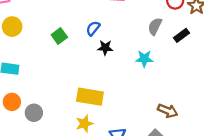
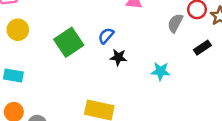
gray semicircle: (155, 26) -> (175, 23), moved
green square: (59, 36) -> (69, 42), size x1.6

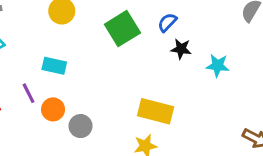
cyan star: (160, 71) -> (218, 66), moved

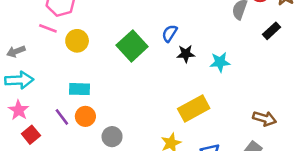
orange circle: (53, 109) -> (85, 116), moved
yellow rectangle: (156, 111) -> (194, 108), moved, turned -32

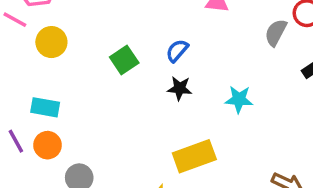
green square: (132, 46) -> (124, 60), size x0.7
black star: (186, 54) -> (180, 88), moved

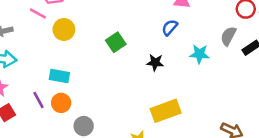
gray semicircle: (276, 33) -> (228, 36), moved
blue semicircle: (177, 51) -> (170, 27), moved
cyan star: (239, 99) -> (199, 54), moved

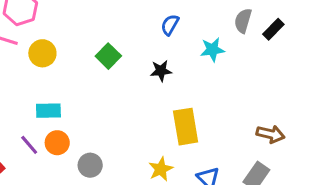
yellow rectangle: (166, 111) -> (186, 127), turned -68

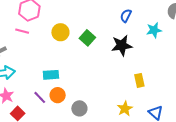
yellow circle: (42, 53) -> (60, 32), moved
black star: (161, 71) -> (122, 45), size x1.5
yellow rectangle: (186, 127) -> (139, 80), size x0.6

